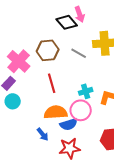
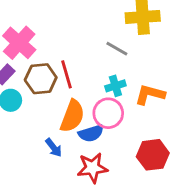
brown hexagon: (48, 50) -> (41, 79), moved
gray line: (79, 53) -> (117, 49), moved
orange semicircle: (56, 112) -> (72, 116), turned 115

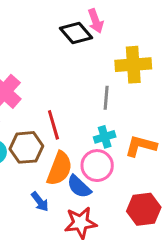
gray line: (117, 49) -> (106, 98), turned 65
brown hexagon: (41, 79) -> (26, 147), moved
blue semicircle: (91, 133) -> (79, 187), turned 60

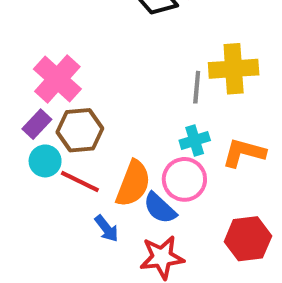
yellow cross: (133, 65) -> (234, 69), moved
red line: (53, 125) -> (80, 181), moved, turned -48
brown hexagon: (26, 147) -> (80, 130), moved

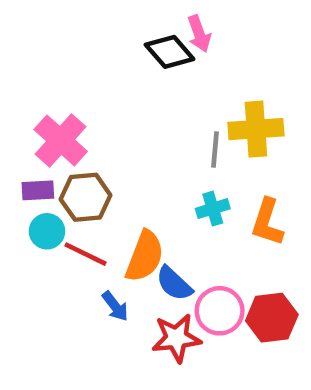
purple rectangle: (37, 124) -> (38, 190), turned 44
orange L-shape: (244, 153) -> (267, 222), turned -87
pink circle: (184, 179) -> (220, 311), moved

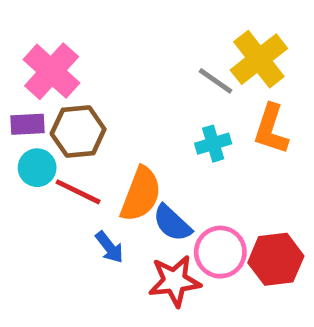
yellow cross: (256, 129) -> (259, 59), turned -34
gray line: (215, 150) -> (216, 81), turned -60
orange L-shape: (267, 222) -> (271, 129), moved

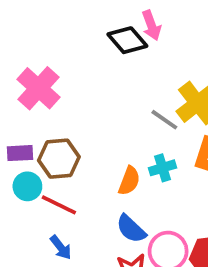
pink cross: (52, 71) -> (39, 88), moved
orange semicircle: (141, 194) -> (129, 181), moved, size x0.7
blue arrow: (109, 247) -> (61, 247), moved

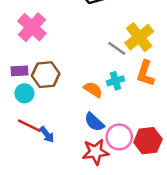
orange semicircle: (129, 181) -> (93, 90), turned -78
red line: (59, 205) -> (29, 126), moved

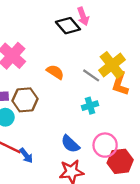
orange L-shape: (145, 73) -> (120, 84), moved
orange semicircle: (93, 90) -> (55, 72), moved
pink circle: (119, 137) -> (105, 145), moved

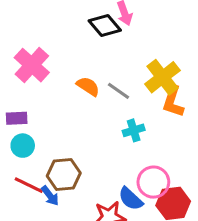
gray line: (91, 75) -> (118, 91), moved
brown hexagon: (25, 100) -> (64, 174), moved
blue semicircle: (70, 144) -> (131, 199), moved

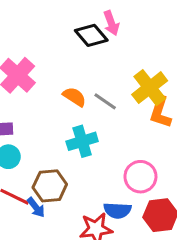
cyan cross: (134, 130) -> (82, 141), moved, size x1.4
pink circle: (153, 182) -> (140, 177), moved
blue semicircle: (131, 199) -> (117, 210), turned -40

